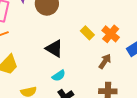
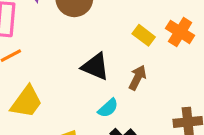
brown arrow: (105, 61) -> (137, 78), moved

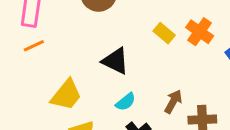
brown arrow: (137, 78) -> (173, 102), moved
yellow trapezoid: (26, 102) -> (66, 95), moved

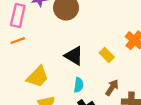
yellow rectangle: (164, 33) -> (107, 55), moved
cyan semicircle: (126, 102) -> (79, 85), turned -48

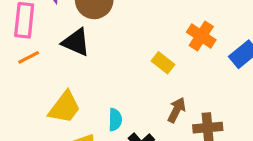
black triangle: (74, 56) -> (76, 42), moved
cyan semicircle: (79, 85) -> (115, 120), moved

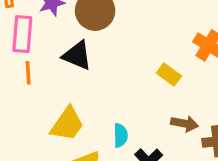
orange line: (29, 57) -> (28, 73), turned -65
brown arrow: (177, 110) -> (185, 124), turned 75

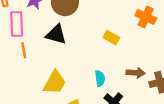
yellow rectangle: (169, 75) -> (111, 38), moved
cyan semicircle: (121, 135) -> (100, 78), moved

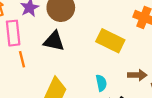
yellow rectangle: (111, 38) -> (110, 41), size x1.6

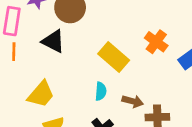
cyan semicircle: (101, 83) -> (101, 91), moved

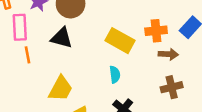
orange cross: (156, 42) -> (156, 31), moved, turned -30
brown arrow: (133, 101) -> (168, 54), moved

